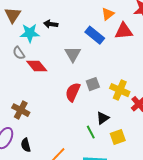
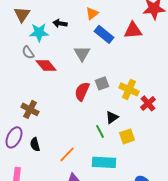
orange triangle: (108, 14) -> (92, 13), moved

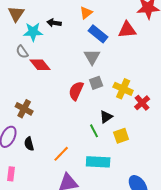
gray triangle: (82, 53) -> (92, 57), moved

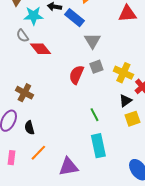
blue rectangle: (98, 34) -> (74, 18), moved
black triangle: (106, 117) -> (125, 101), moved
yellow square: (121, 136) -> (132, 119), moved
orange line: (61, 154) -> (38, 153), moved
cyan rectangle: (98, 162) -> (98, 146), turned 75

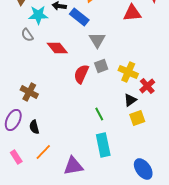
red diamond: (40, 49) -> (57, 48), moved
pink rectangle: (11, 158) -> (16, 157), turned -40

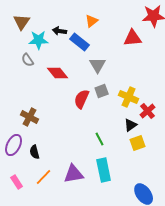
purple triangle: (73, 166) -> (74, 174), moved

